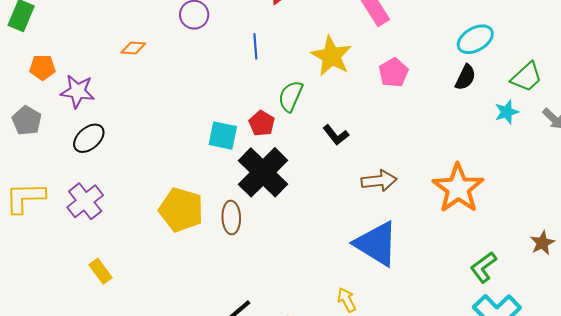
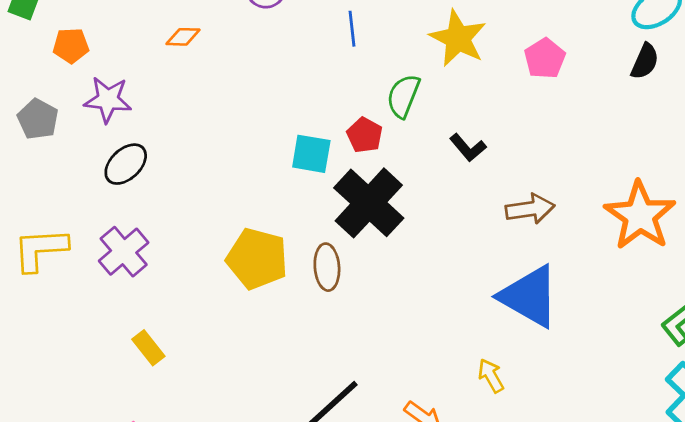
orange pentagon: (42, 67) -> (71, 46), moved
gray pentagon: (27, 121) -> (38, 119), moved

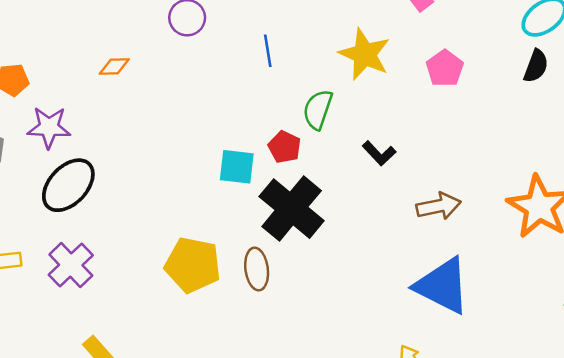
black ellipse: (126, 164) -> (68, 185), size x1.4

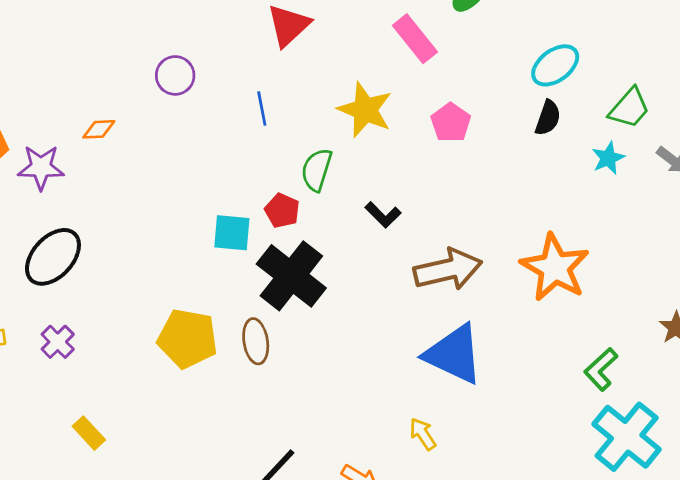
purple star: (49, 127) -> (41, 167), moved
brown arrow: (439, 206) -> (448, 269), size x1.4
purple cross: (71, 265) -> (58, 342), size x0.7

